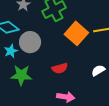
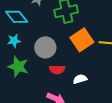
gray circle: (30, 42) -> (45, 47), moved
white semicircle: (98, 70) -> (80, 79), moved

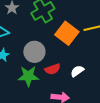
green star: (18, 67) -> (28, 76), moved

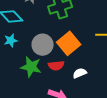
orange square: (67, 33) -> (69, 43), moved

